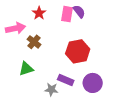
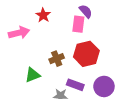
pink rectangle: (67, 14) -> (78, 24), moved
brown cross: (34, 42) -> (57, 59), moved, turned 32

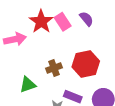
red star: (43, 15) -> (41, 21), size x1.5
pink rectangle: (78, 24) -> (63, 22), moved, turned -42

